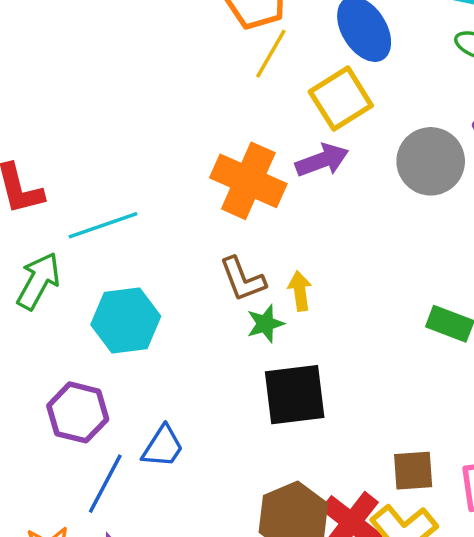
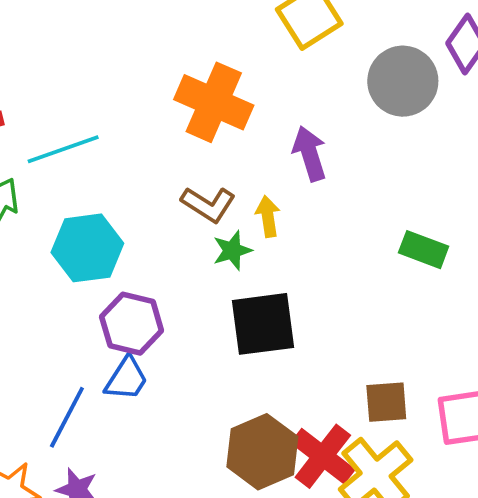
purple arrow: (322, 160) -> (310, 154), moved, turned -87
brown L-shape: (243, 279) -> (208, 204), turned -36
purple hexagon: (78, 412) -> (132, 324), moved

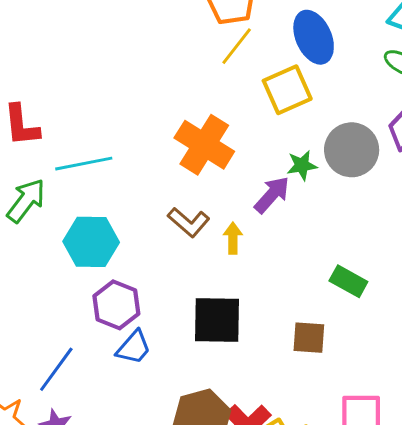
purple arrow: (310, 154) -> (272, 195), turned 51
green star: (232, 250) -> (302, 165), moved
blue trapezoid: (126, 379) -> (134, 347), moved
brown square: (386, 402) -> (309, 338), moved

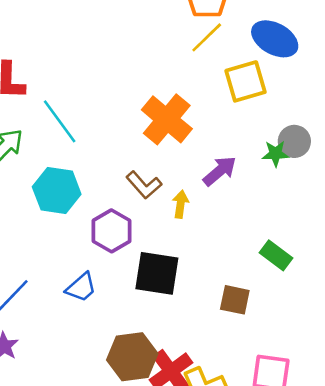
blue ellipse: (314, 37) -> (275, 39), turned -45
gray circle: (352, 150) -> (294, 141), size x0.7
cyan line: (84, 164) -> (60, 121), turned 57
green star: (302, 165) -> (276, 154), moved
purple hexagon: (116, 305) -> (111, 231), moved

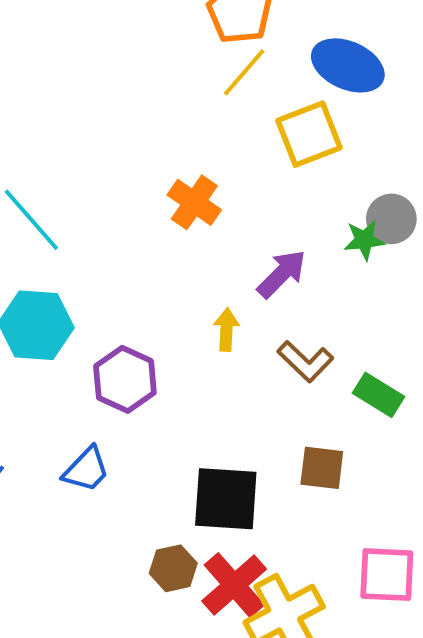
orange cross: (167, 119) -> (194, 202), size x0.7
brown L-shape: (144, 185) -> (305, 361), moved
black square: (157, 273) -> (226, 499), moved
brown hexagon: (132, 357) -> (173, 568), size x0.6

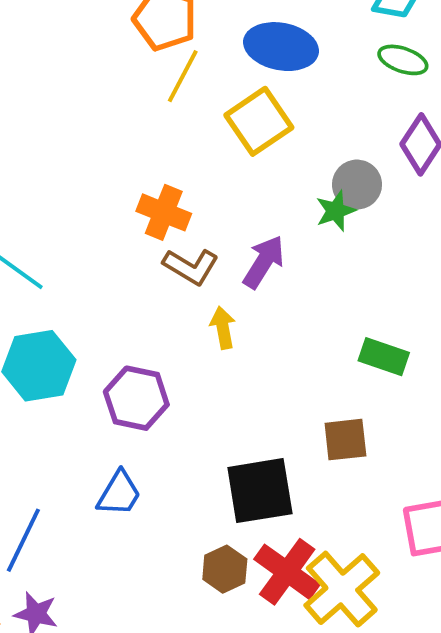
brown L-shape: (305, 361) -> (191, 266), moved

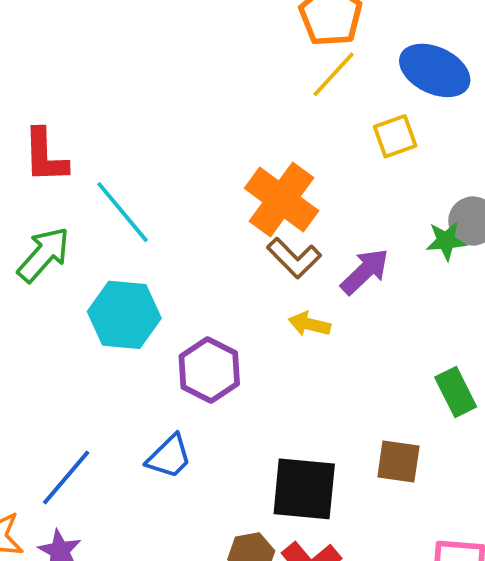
yellow square: (259, 121) -> (395, 136), size x0.7
orange cross: (164, 212) -> (282, 200), size x1.4
yellow arrow: (223, 328) -> (309, 324), turned -81
green rectangle: (384, 357) -> (456, 392), turned 30

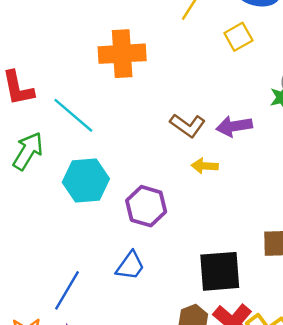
orange cross: (282, 200) -> (122, 54), moved, turned -30
purple arrow: (365, 272) -> (234, 126), turned -136

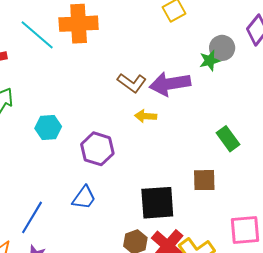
cyan line: (73, 115) -> (37, 35), moved
purple arrow: (234, 126) -> (170, 84), size x1.4
cyan hexagon: (86, 181) -> (48, 127), size x0.7

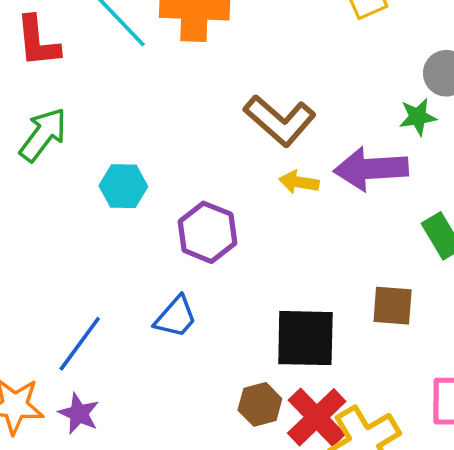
green star: (210, 61) -> (418, 117), moved
brown L-shape: (132, 83) -> (280, 121), size x1.4
purple arrow: (170, 84) -> (371, 169), moved

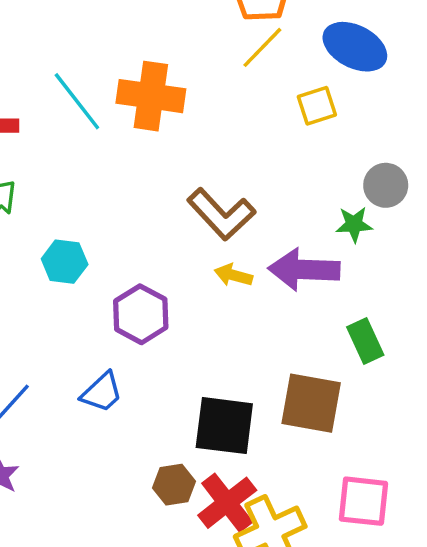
brown square: (393, 306) -> (311, 403), size x1.5

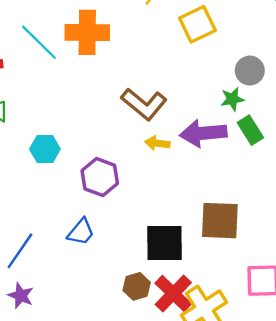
yellow square: (317, 106) -> (197, 24), size x1.4
green rectangle: (365, 341) -> (250, 130), moved

